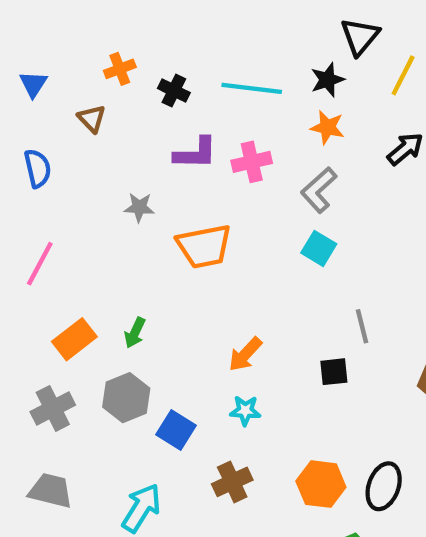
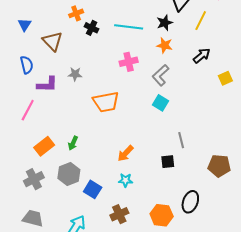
orange cross: (120, 69) -> (76, 13), moved
brown triangle: (92, 119) -> (52, 41), size x1.5
purple L-shape: (195, 153) -> (47, 84), moved
gray star: (139, 207) -> (75, 74), moved
black ellipse: (384, 486) -> (190, 202), moved

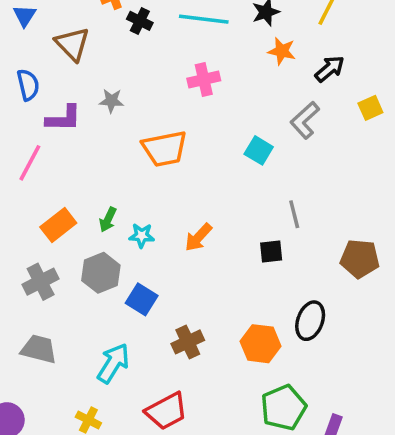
orange star: (165, 45) -> (282, 51), moved
gray L-shape: (161, 75) -> (305, 120), moved
cyan star: (126, 180) -> (142, 236), moved

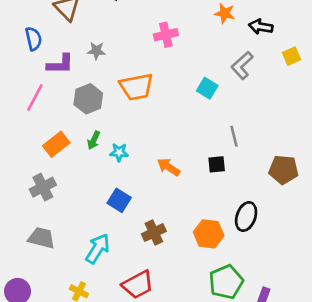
black arrow: (330, 69) -> (261, 27), turned -130
orange arrow: (198, 237) -> (169, 167), moved, turned 80
gray hexagon: (101, 273) -> (88, 99), moved

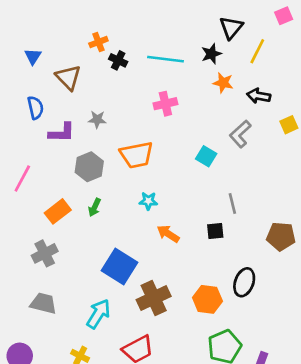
pink line: (35, 98) -> (22, 179), moved
cyan star: (119, 152) -> (148, 201), moved
blue square: (119, 200) -> (119, 267), size x1.5
brown cross: (154, 233) -> (154, 298), size x1.4

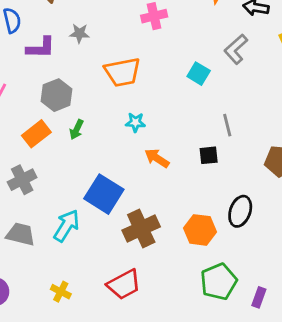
gray hexagon: (89, 167) -> (57, 95), moved
cyan arrow: (98, 314) -> (67, 226), moved

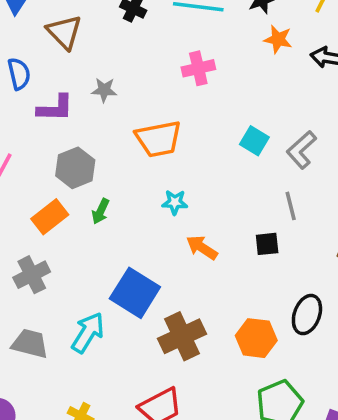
gray L-shape: (236, 49) -> (302, 150), moved

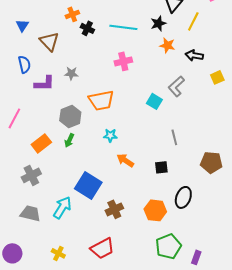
gray L-shape: (302, 150) -> (176, 86), moved
gray hexagon: (75, 168) -> (70, 116), moved
black square: (267, 244) -> (161, 167), moved
brown cross: (182, 336) -> (114, 209), size x0.7

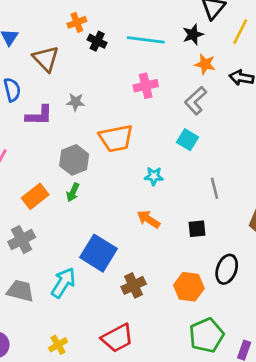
gray L-shape: (176, 86) -> (196, 101), moved
cyan star: (110, 135) -> (154, 176), moved
yellow cross: (58, 253) -> (58, 345), turned 32

